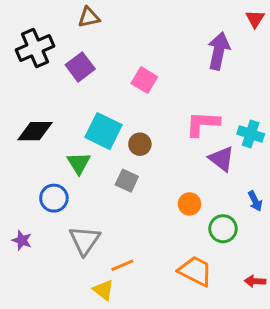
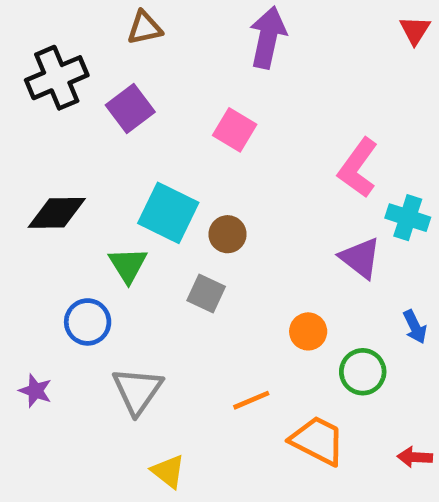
purple arrow: (219, 51) -> (268, 37), moved
pink L-shape: (203, 124) -> (358, 168), moved, turned -57
orange line: (122, 265) -> (251, 400), moved

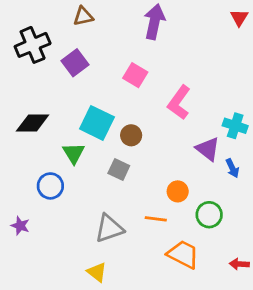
pink L-shape: (358, 168) -> (179, 102), moved
blue arrow: (415, 327) -> (232, 168), moved
gray triangle: (137, 391) -> (109, 228), moved, turned 36
orange line: (251, 400) -> (156, 219), moved, turned 30

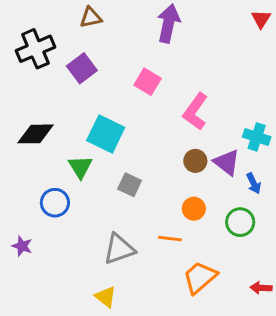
brown circle: (131, 135) -> (195, 161), moved
green circle: (209, 215) -> (240, 222), moved
orange trapezoid: (183, 254) -> (200, 277), turned -68

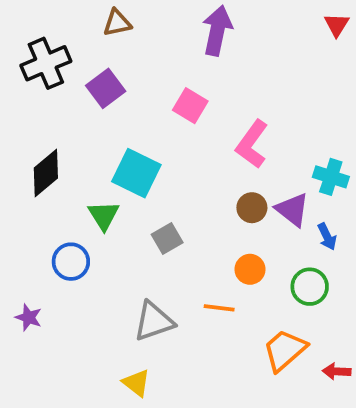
black diamond: (35, 134) -> (46, 173), turned -39
gray square: (130, 185) -> (167, 239), turned 35
orange trapezoid: (200, 277) -> (285, 350), moved

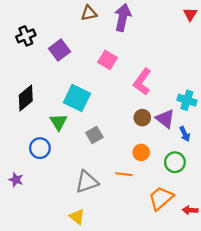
brown triangle: (117, 23) -> (89, 13), moved
black cross: (46, 63) -> (26, 36), size x0.7

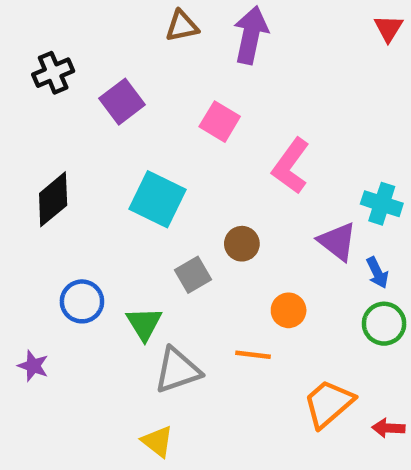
brown circle: (142, 118) -> (242, 244), moved
green triangle: (58, 122) -> (144, 324), moved
green circle: (175, 162) -> (384, 324), moved

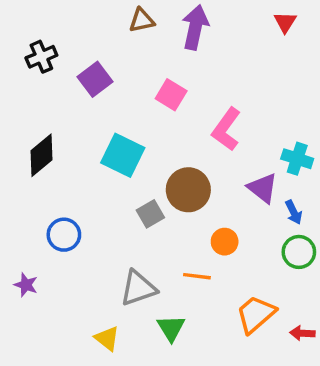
red triangle: (388, 28) -> (285, 22), moved
brown circle: (242, 244) -> (188, 190), size x1.6
green triangle: (144, 324) -> (171, 328), moved
yellow triangle: (157, 441) -> (107, 338), moved

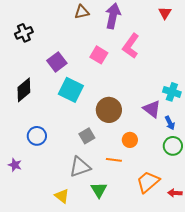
purple square: (95, 79) -> (57, 62), moved
pink L-shape: (226, 129) -> (131, 46), moved
gray square: (150, 214) -> (87, 136), moved

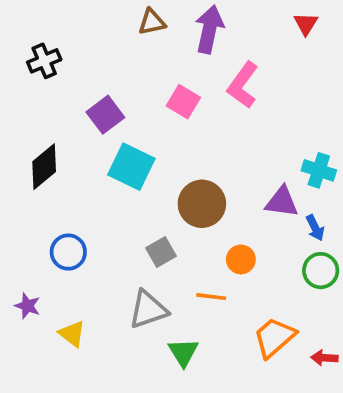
purple triangle: (152, 109) -> (282, 202), turned -30
yellow triangle: (62, 196) -> (72, 334), moved

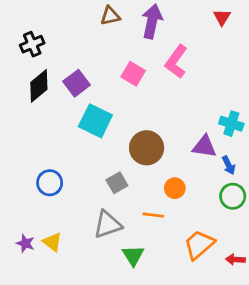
black diamond: (44, 167) -> (39, 86), moved
purple star: (27, 306) -> (25, 243), moved

